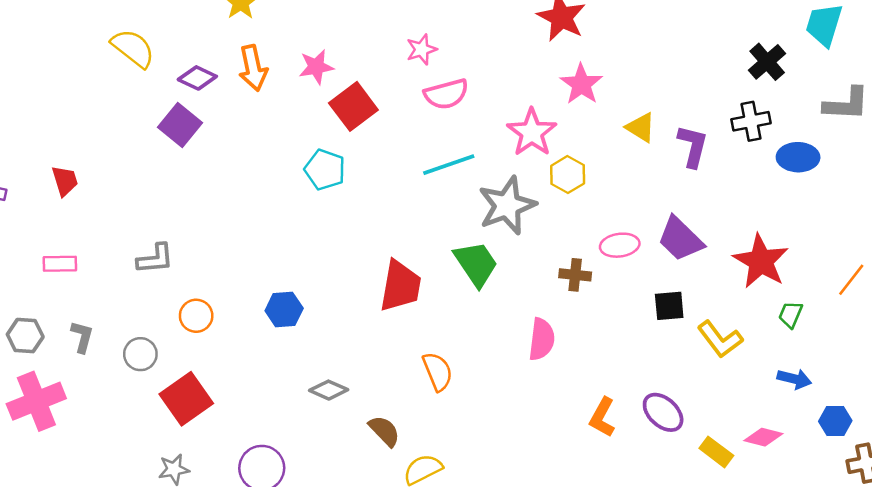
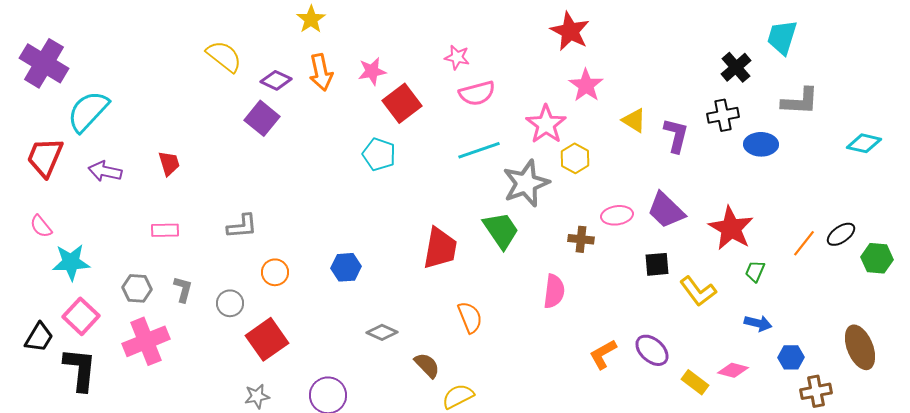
pink star: (422, 49) -> (457, 57), turned 30
orange L-shape: (602, 417) -> (603, 354), turned 32

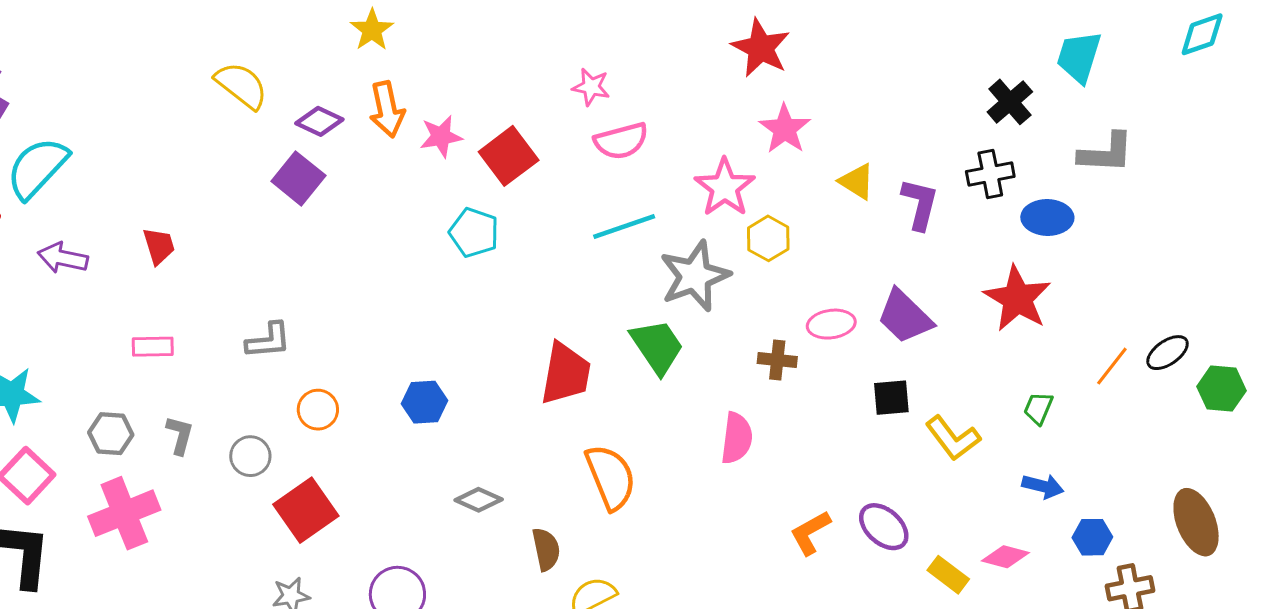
pink star: (372, 71) -> (441, 136), moved
cyan diamond: (864, 143) -> (1202, 34), moved, turned -32
red star: (731, 228) -> (1017, 299), moved
orange semicircle: (470, 317) -> (611, 477), size x1.4
brown semicircle: (427, 365) -> (546, 549), turned 32

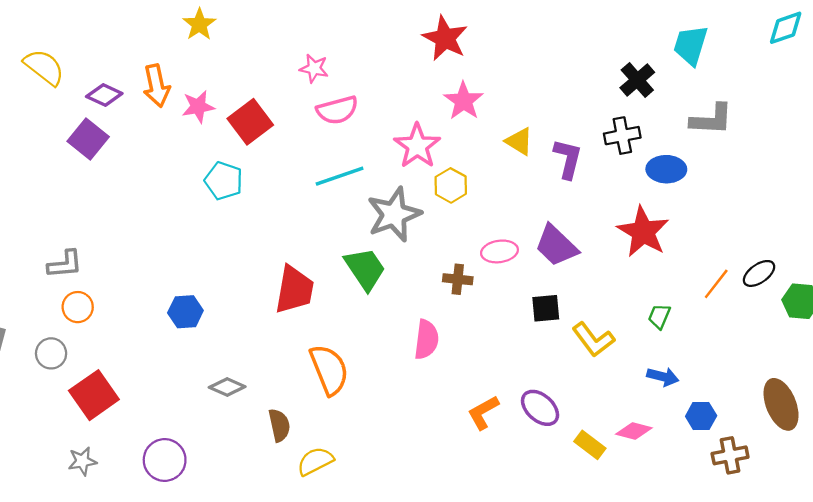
yellow star: (372, 30) -> (199, 24), moved
orange circle: (318, 410) -> (78, 307), moved

